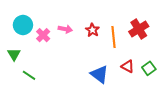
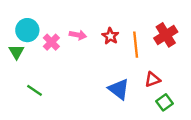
green triangle: (14, 54) -> (16, 52), moved
red triangle: (128, 66) -> (153, 79), turned -48
green square: (149, 68) -> (165, 102), moved

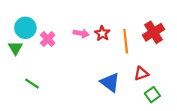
pink arrow: (78, 35) -> (81, 33), moved

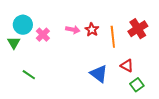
red triangle: (141, 74) -> (127, 66), turned 48

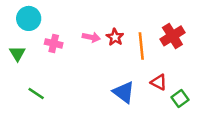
cyan circle: (23, 25) -> (29, 18), moved
pink cross: (43, 35) -> (54, 43), turned -32
green square: (137, 85) -> (180, 98), moved

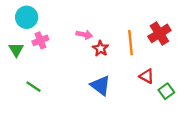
red star: (115, 37) -> (100, 48), moved
pink cross: (54, 43) -> (40, 40), moved, turned -35
blue triangle: (124, 92) -> (100, 85), moved

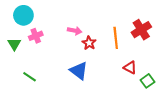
blue triangle: (100, 85) -> (79, 71), moved

